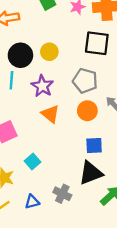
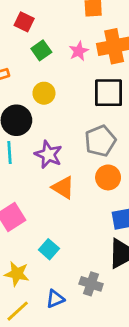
yellow circle: (49, 52) -> (44, 93), moved
gray pentagon: (85, 81) -> (100, 141), turned -30

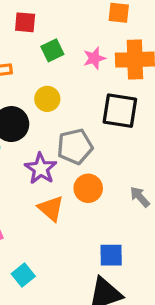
red square: (24, 22) -> (25, 22), moved, turned -30
gray pentagon: (100, 141) -> (75, 147), moved
orange circle: (108, 177) -> (88, 188), moved

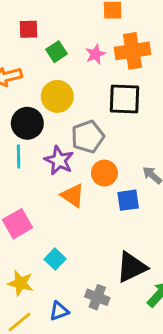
yellow circle: (47, 99) -> (57, 96), size x1.4
blue square: (111, 255) -> (128, 200), moved

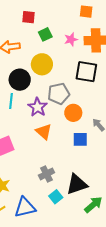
orange circle: (104, 173) -> (73, 113), moved
cyan square: (55, 259) -> (56, 197), moved
gray cross: (97, 297) -> (47, 174), moved, turned 35
blue triangle: (59, 311) -> (25, 207), size x1.6

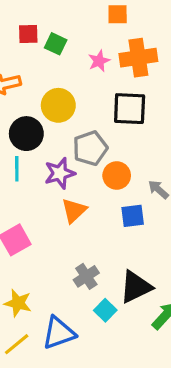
green square: (45, 34) -> (56, 44), moved, turned -32
purple star: (38, 107) -> (60, 173), turned 30
orange triangle: (44, 132) -> (74, 211), turned 42

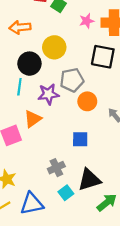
orange triangle: (74, 211) -> (33, 119), moved
blue square: (133, 216) -> (80, 139), moved

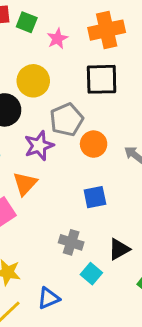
pink star: (87, 21) -> (57, 39), moved
gray cross: (56, 168) -> (71, 242), turned -35
black triangle: (89, 180) -> (119, 249), size x0.7
blue triangle: (32, 204) -> (48, 298), size x0.7

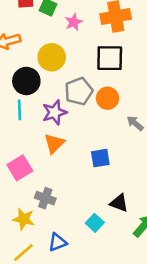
orange circle: (94, 144) -> (107, 98), moved
orange triangle: (25, 184) -> (54, 143), moved
gray cross: (71, 242) -> (45, 198), moved
black triangle: (119, 249) -> (119, 203), turned 48

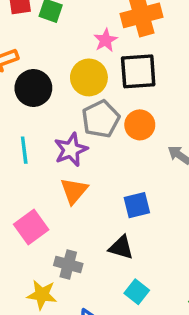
pink star: (74, 22) -> (106, 40), moved
yellow circle: (52, 57) -> (89, 77), moved
black circle: (26, 81) -> (33, 88), moved
black triangle: (119, 203) -> (121, 247), moved

